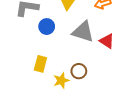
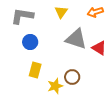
blue circle: (47, 27) -> (30, 42), moved

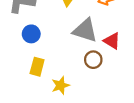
brown circle: (72, 77) -> (93, 60), moved

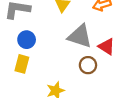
yellow rectangle: (37, 67) -> (22, 64), moved

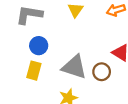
gray triangle: (80, 36) -> (74, 67), moved

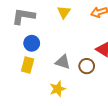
gray triangle: (74, 67) -> (63, 62), size x0.7

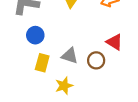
yellow rectangle: (28, 65) -> (42, 63), moved

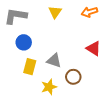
brown circle: (96, 60) -> (73, 77), moved

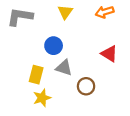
blue circle: (24, 42) -> (54, 46), moved
yellow star: (49, 87) -> (42, 98), moved

